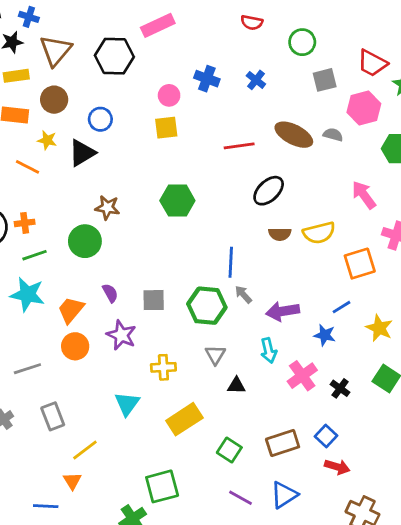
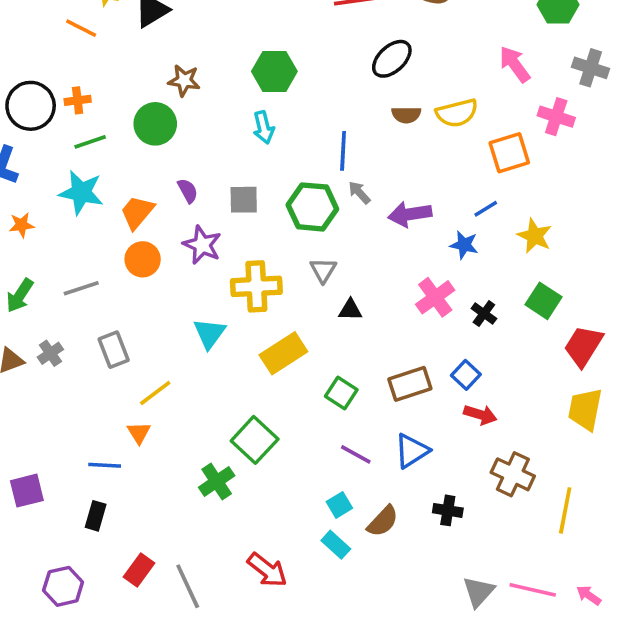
cyan arrow: (269, 350) -> (264, 127), moved
yellow cross: (163, 367) -> (256, 286), size x1.5
green square: (162, 486) -> (255, 440), turned -32

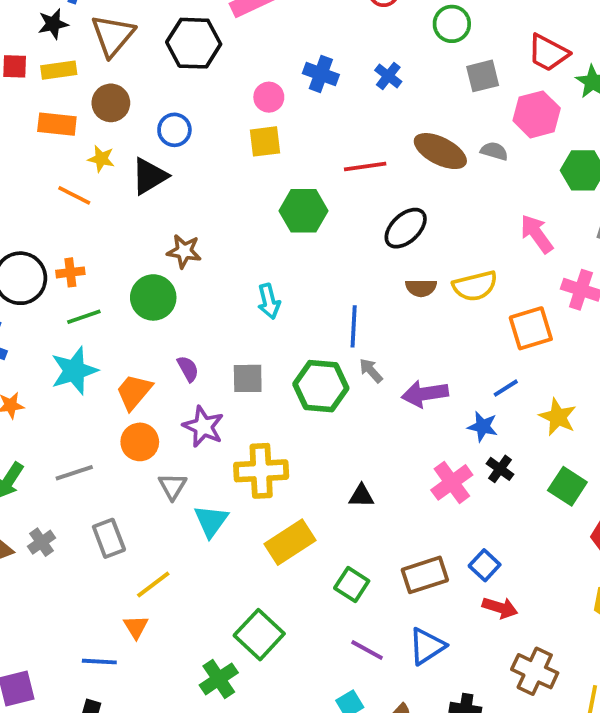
green hexagon: (274, 71) -> (304, 211), moved
cyan star: (81, 192) -> (74, 371), turned -30
gray triangle: (323, 270) -> (173, 486), moved
black cross: (484, 314) -> (500, 469), moved

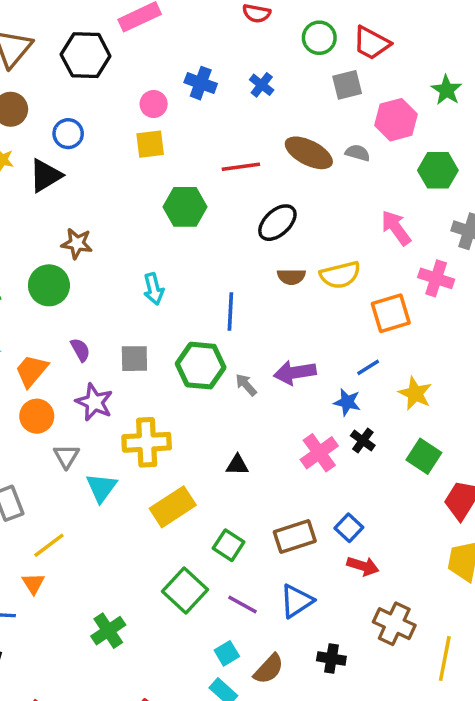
red trapezoid: (548, 53) -> (372, 43), moved
gray arrow: (371, 371) -> (246, 385), moved
green square: (259, 635) -> (185, 591), moved

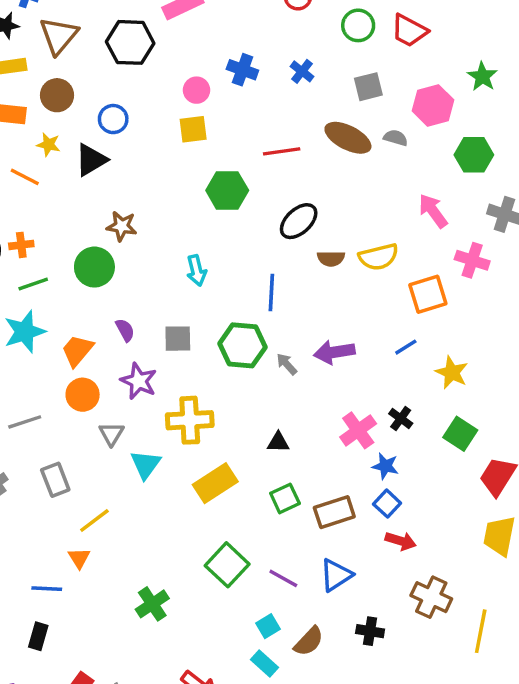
gray square: (347, 85) -> (368, 87), moved
black ellipse: (277, 223) -> (299, 221), moved
blue star: (347, 402) -> (385, 466), moved
green square: (229, 545) -> (285, 498), moved, turned 32

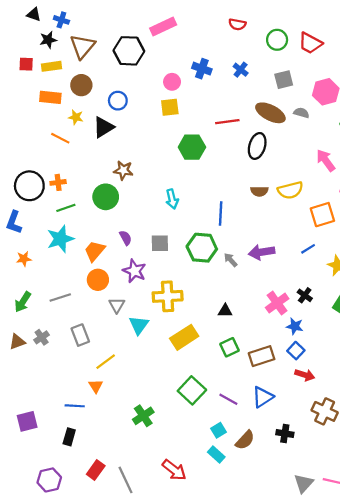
black ellipse: (299, 221) -> (257, 146), moved, turned -30

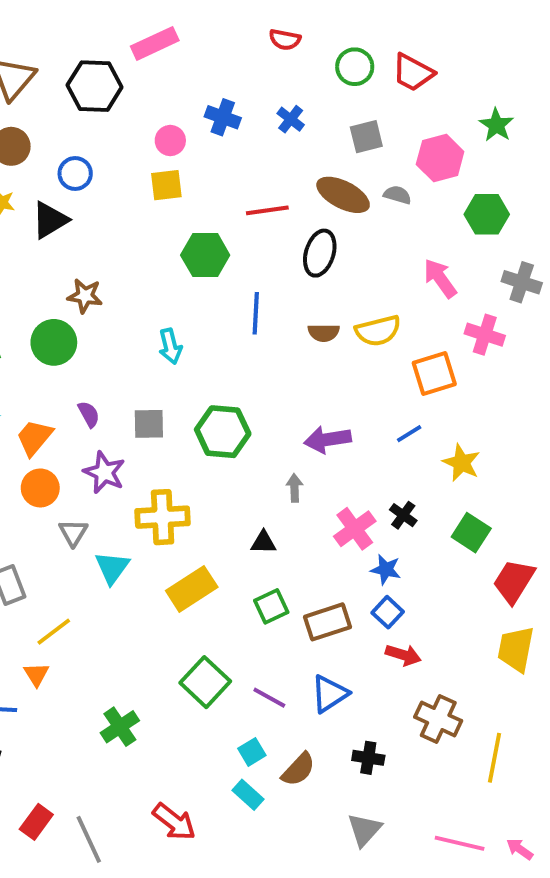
blue line: (221, 213) -> (256, 313), moved
gray arrow: (231, 260) -> (295, 488), moved, turned 40
gray triangle: (304, 483) -> (364, 830), moved

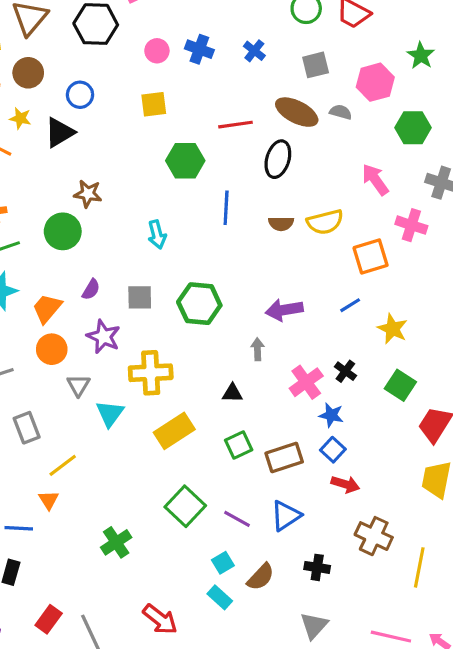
pink circle: (170, 141) -> (157, 51), moved
purple semicircle: (89, 414) -> (91, 289), turned 60

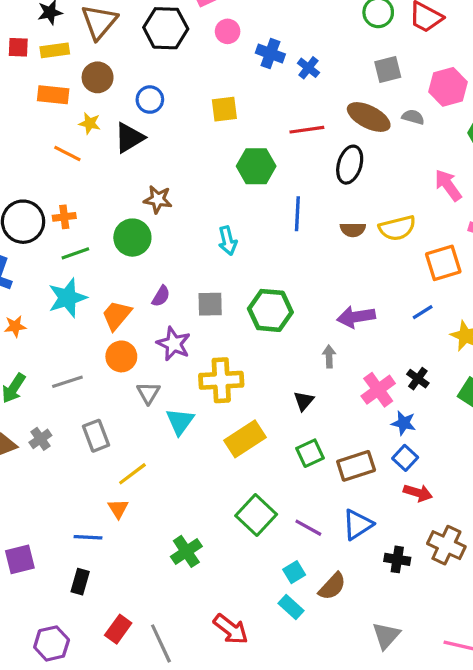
pink circle: (157, 51) -> (228, 31), moved
blue cross: (254, 51) -> (308, 68), moved
black triangle: (232, 393) -> (304, 401), turned -50
black cross: (317, 567) -> (397, 559), moved

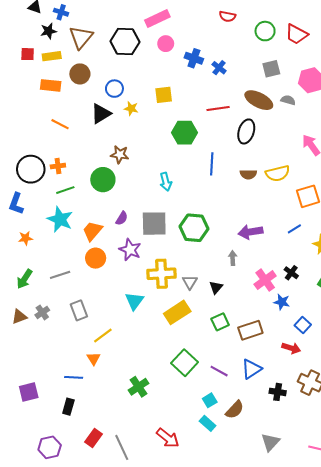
yellow star: (90, 123) -> (131, 108), moved
cyan star: (67, 298) -> (60, 219), turned -30
gray square: (210, 304) -> (154, 224), size x1.5
gray triangle: (148, 393) -> (190, 282), moved
blue square: (405, 458) -> (303, 325), moved

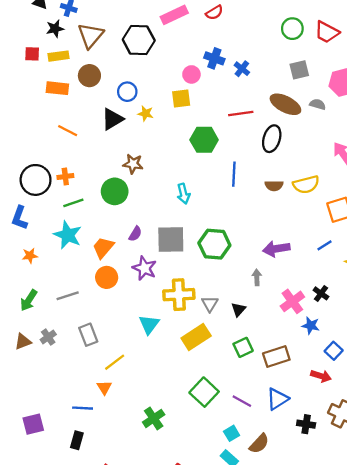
red semicircle: (227, 16) -> (214, 13), moved, turned -42
pink circle: (166, 44) -> (191, 74), moved

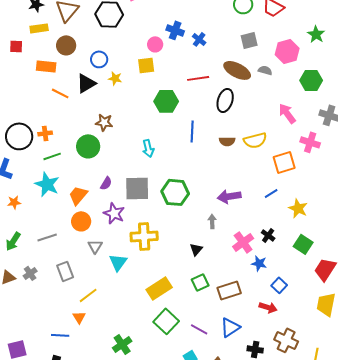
red square: (32, 54) -> (16, 46), moved
orange rectangle: (57, 88) -> (46, 66), moved
orange line: (68, 131) -> (60, 93), moved
gray triangle: (210, 304) -> (95, 246), moved
yellow rectangle: (196, 337) -> (159, 288), moved

